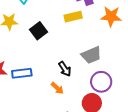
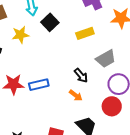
yellow rectangle: (73, 17) -> (85, 33), moved
black square: (39, 31) -> (50, 22), moved

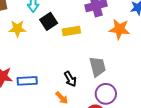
yellow rectangle: (85, 33) -> (71, 31), moved
gray trapezoid: (106, 59) -> (98, 67), turned -85

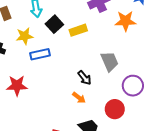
blue rectangle: (27, 81) -> (40, 54), moved
purple circle: (106, 94) -> (133, 86), moved

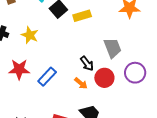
yellow star: (25, 36) -> (30, 35), moved, turned 30
blue rectangle: (40, 54) -> (47, 77), moved, turned -36
red circle: (115, 109) -> (104, 78), moved

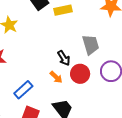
blue rectangle: (47, 77) -> (23, 90), moved

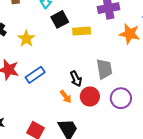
blue rectangle: (23, 90) -> (35, 75), moved

